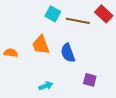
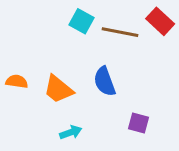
orange trapezoid: (41, 45) -> (58, 89), moved, turned -30

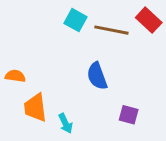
orange trapezoid: (58, 89) -> (35, 108), moved, turned 44
cyan arrow: (71, 132) -> (65, 123), turned 84

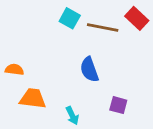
orange trapezoid: (35, 108) -> (33, 98), turned 104
cyan arrow: (65, 123) -> (72, 116), moved

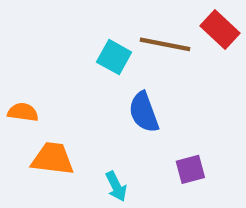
cyan square: (70, 18) -> (114, 57), moved
purple square: (118, 105) -> (190, 169), turned -30

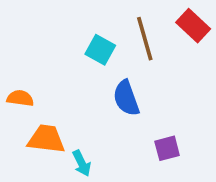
brown line: (165, 44) -> (145, 39), turned 63
cyan arrow: (116, 186) -> (82, 163), moved

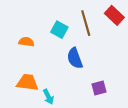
orange semicircle: (20, 98) -> (26, 42), moved

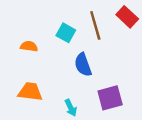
purple square: (99, 88) -> (110, 98), size x1.5
cyan arrow: (48, 97) -> (71, 108), moved

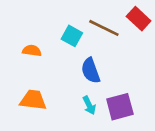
brown line: (95, 25) -> (104, 28), turned -48
cyan arrow: (71, 108) -> (89, 105), moved

